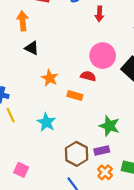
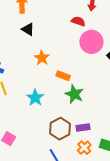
red semicircle: (88, 76) -> (78, 21), moved
green star: (109, 126) -> (74, 94), moved

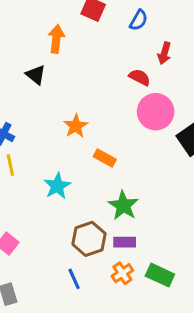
black triangle: (28, 29) -> (36, 75), moved
green star: (74, 94) -> (123, 205), moved

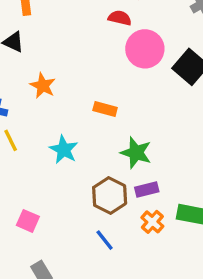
orange star: (76, 126) -> (43, 86), moved

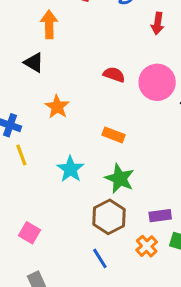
red semicircle: (120, 18) -> (114, 75), moved
green star: (136, 153) -> (120, 179), moved
purple rectangle: (147, 190) -> (160, 216), moved

